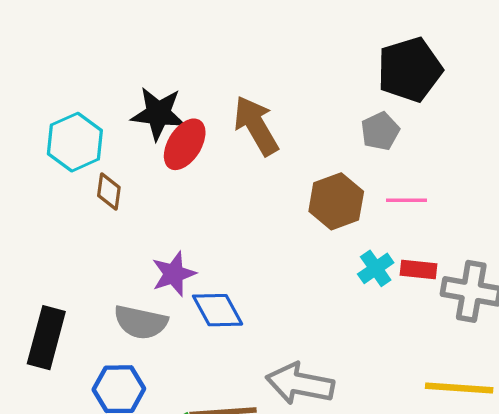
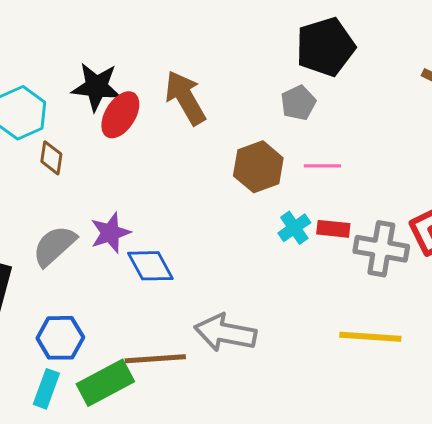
gray semicircle: (141, 322) -> (54, 246), moved, turned 126

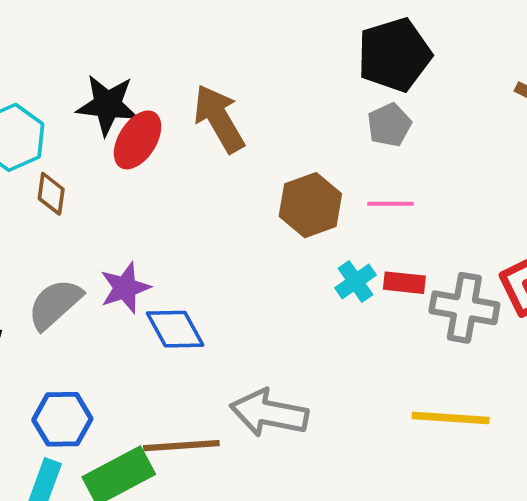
gray pentagon: (298, 103) -> (389, 125), moved

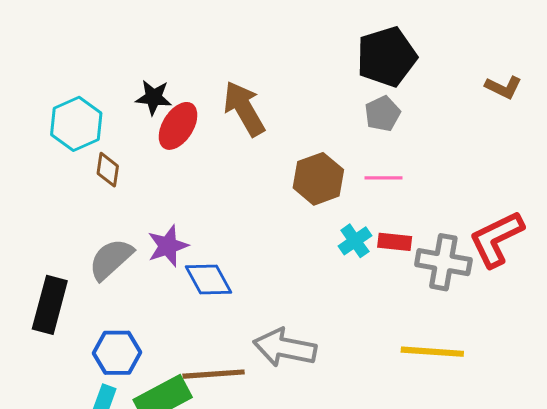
black star: (107, 105) -> (154, 97), size x0.7

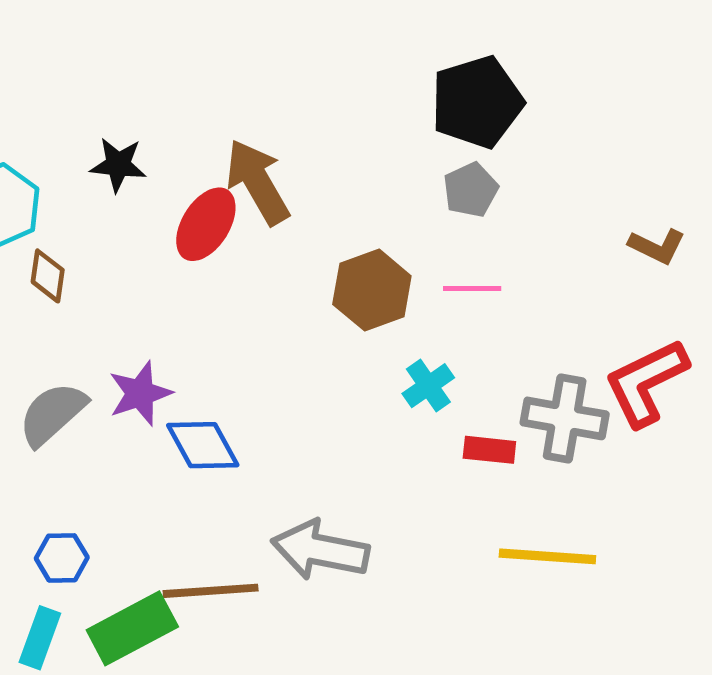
brown L-shape: (503, 87) -> (657, 246), moved
red ellipse: (178, 126) -> (206, 224), moved
red rectangle: (395, 242) -> (489, 450), moved
blue hexagon: (117, 353) -> (62, 558), size x0.7

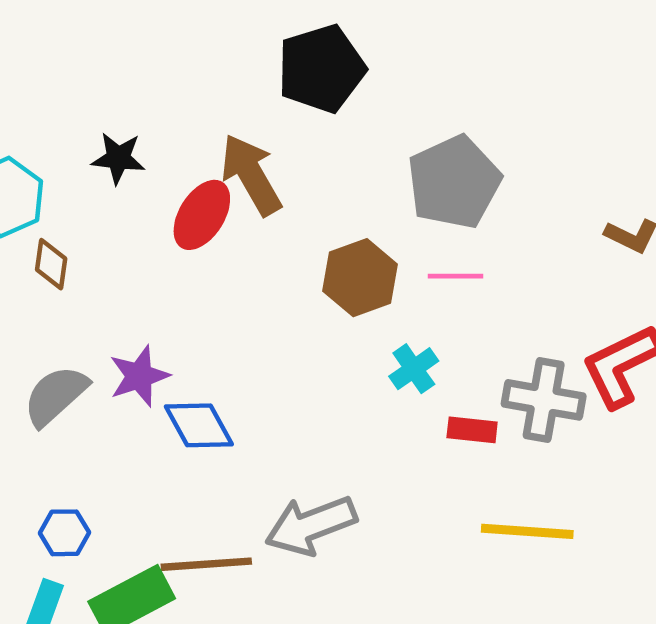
black pentagon: (477, 102) -> (321, 69), moved
gray pentagon: (471, 190) -> (454, 182), size x1.8
gray arrow: (320, 550) -> (311, 525), turned -32

